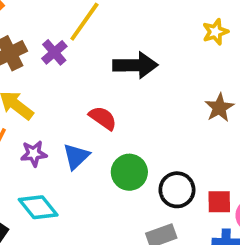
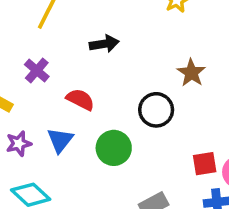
purple cross: (54, 52) -> (37, 70), moved
black arrow: (135, 65) -> (104, 44), size x0.7
black circle: (177, 190) -> (156, 110), moved

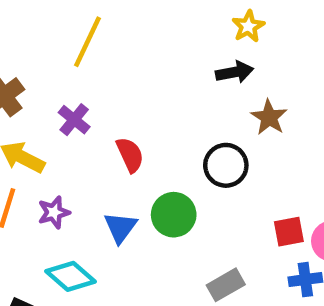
black arrow: (104, 44) -> (235, 72), moved
red semicircle: (80, 99) -> (130, 155), turned 40
blue triangle: (60, 140) -> (120, 227), moved

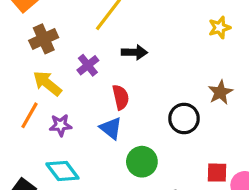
black arrow: (235, 72) -> (134, 52), moved
green circle: (174, 215) -> (142, 162), moved
blue triangle: (120, 227) -> (111, 128), moved, turned -40

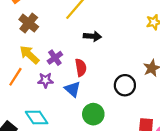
brown cross: (44, 39) -> (29, 23), turned -30
purple cross: (88, 65) -> (55, 58), moved
purple star: (61, 125) -> (45, 80), moved

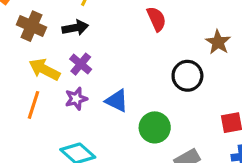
black arrow: (92, 36) -> (75, 28), moved
red semicircle: (81, 68) -> (156, 19), moved

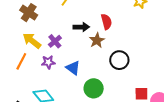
black arrow: (75, 28) -> (81, 27), moved
brown star: (218, 42) -> (97, 40), moved

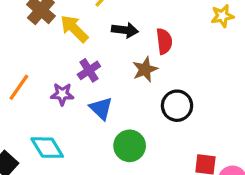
black arrow: (81, 27) -> (125, 30), moved
yellow arrow: (32, 41) -> (74, 29), moved
purple cross: (55, 41) -> (89, 70), moved

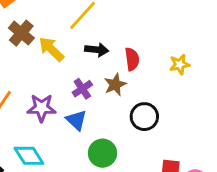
yellow star: (222, 16) -> (180, 64), moved
purple cross: (89, 70) -> (82, 89), moved
purple star: (62, 94) -> (42, 108), size x1.4

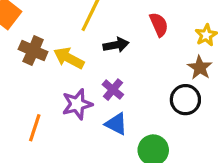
red semicircle: (132, 59) -> (159, 25), moved
brown star: (115, 85) -> (200, 68), moved
purple star: (42, 108) -> (77, 104), moved

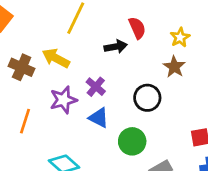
black arrow: (116, 45) -> (116, 47), moved
brown cross: (33, 51) -> (22, 67), moved
black circle: (185, 100) -> (147, 98), moved

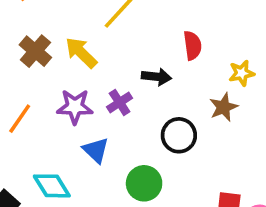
black arrow: (116, 47) -> (156, 77), moved
blue triangle: (99, 118) -> (96, 150), moved

